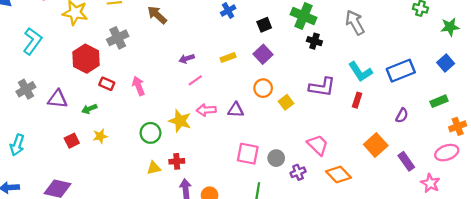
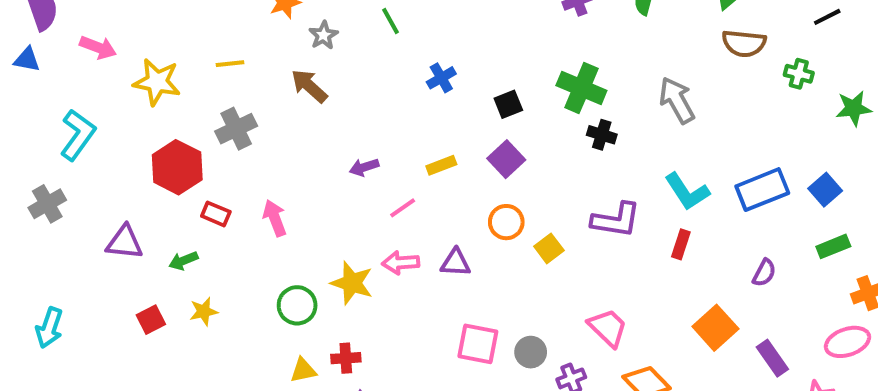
blue square: (446, 63) -> (825, 190), moved
pink line: (195, 80) -> (403, 208), moved
gray cross: (26, 89) -> (47, 204), moved

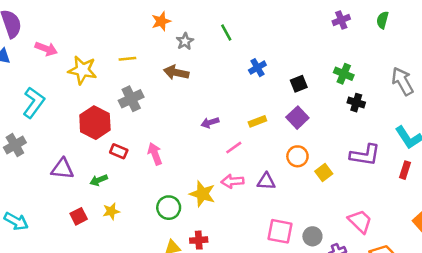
brown arrow: (309, 86) -> (176, 73), turned -30
green cross: (581, 88) -> (344, 74), size x0.7
cyan arrow: (49, 328) -> (16, 221), turned -80

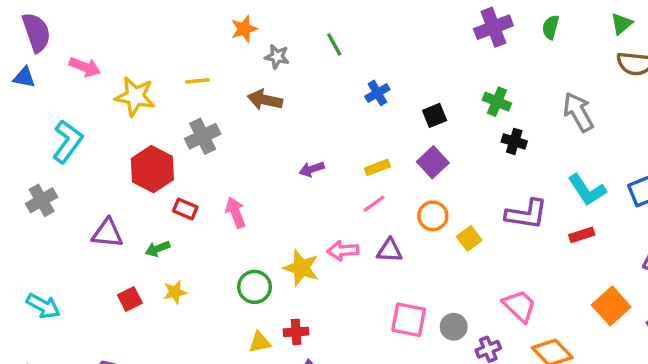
purple cross: (341, 20) -> (493, 27), size x1.5
gray star: (185, 41) -> (277, 57), turned -30
pink line: (234, 148) -> (374, 204), moved
red rectangle: (405, 170) -> (582, 235), turned 54

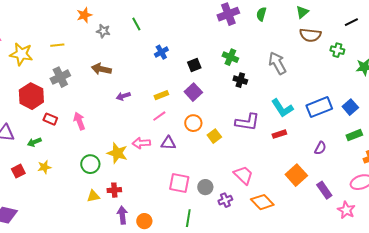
brown arrow: (265, 100) -> (101, 69), moved

